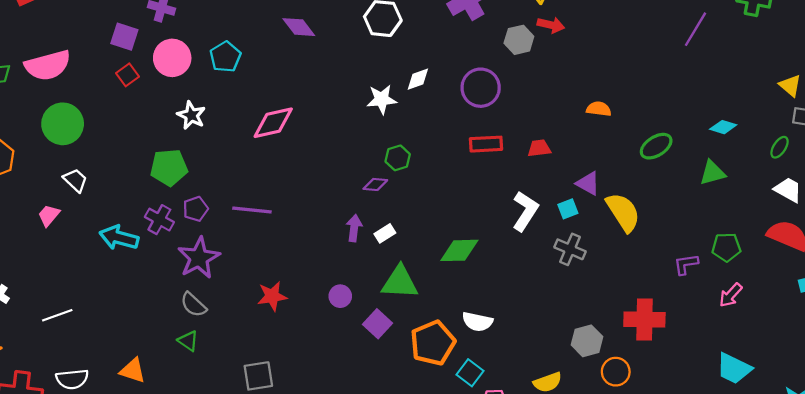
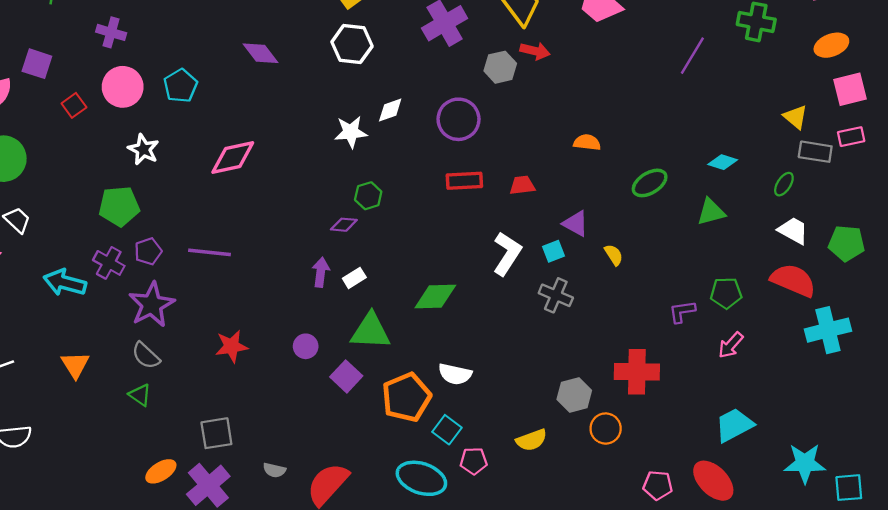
purple square: (124, 37) -> (37, 64), moved
yellow semicircle: (623, 212) -> (614, 255), size x0.5
cyan trapezoid: (734, 368) -> (734, 425), turned 126
orange triangle: (133, 371) -> (75, 365), moved, turned 40

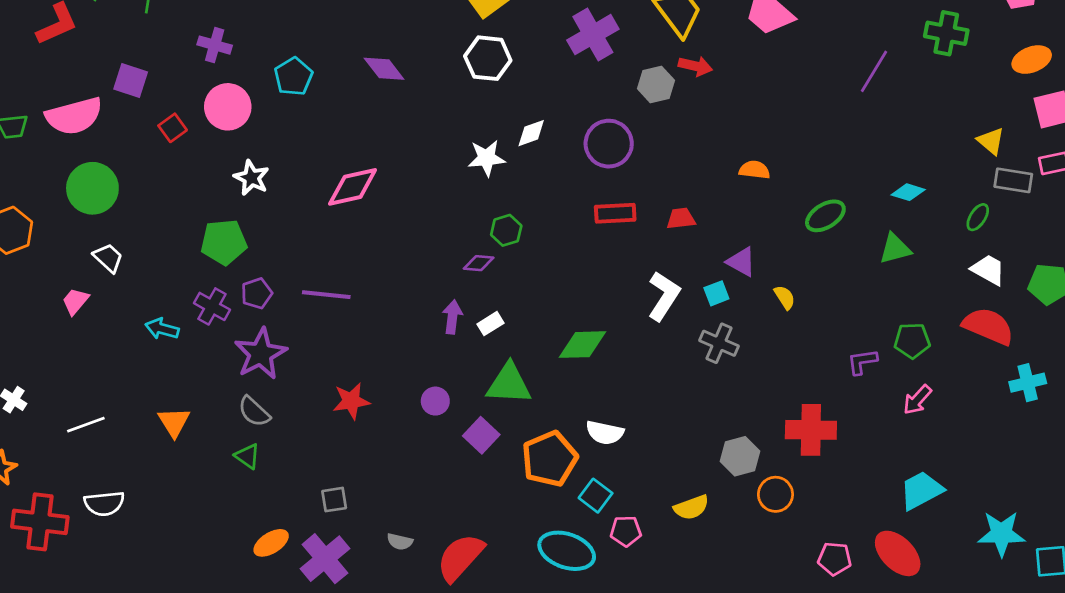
cyan pentagon: (181, 86) -> (293, 77), moved
cyan arrow: (65, 283) -> (162, 329), size x0.7
cyan cross: (828, 330) -> (1028, 383), size x0.7
gray square: (216, 433) -> (334, 500), size x0.7

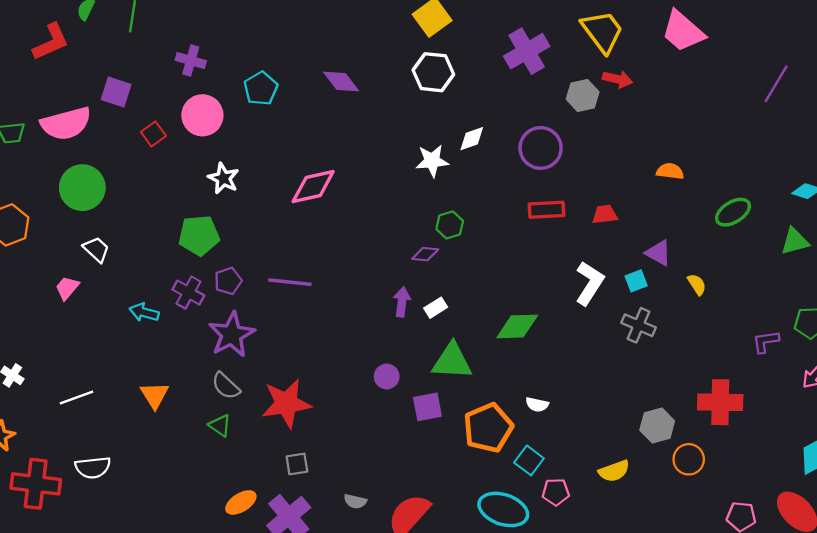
red star: (351, 401) -> (286, 403), moved, size x1.5
white semicircle: (605, 433) -> (537, 405), size x0.7
purple square: (481, 435) -> (427, 407), turned 36

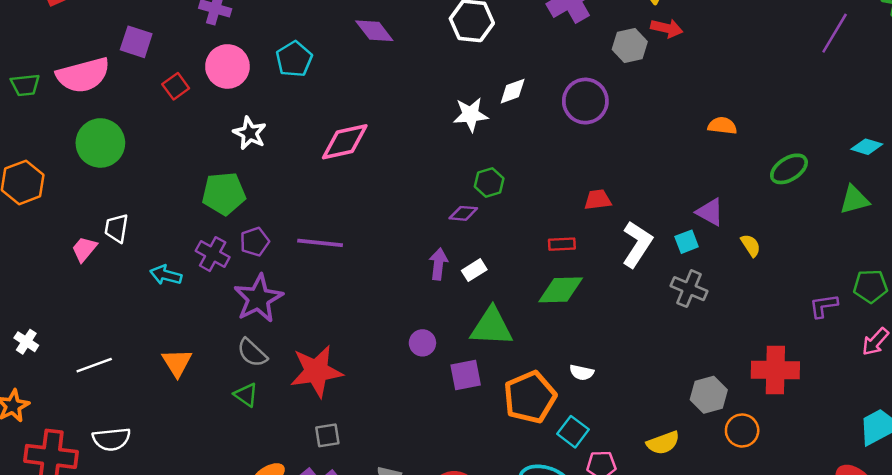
cyan pentagon: (261, 88) -> (294, 59), moved
red rectangle: (546, 210) -> (562, 244), moved, size x0.7
red trapezoid: (605, 214) -> (598, 200), moved
white trapezoid: (96, 249) -> (116, 228), moved, turned -124

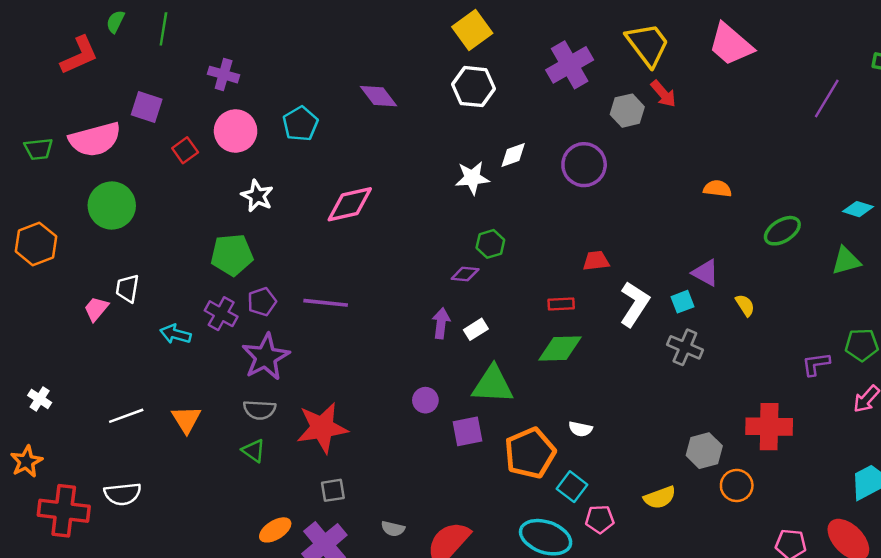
red arrow: (667, 28) -> (663, 94), turned 36
gray semicircle: (252, 353) -> (260, 410), turned -40
white line: (94, 365) -> (126, 416), moved

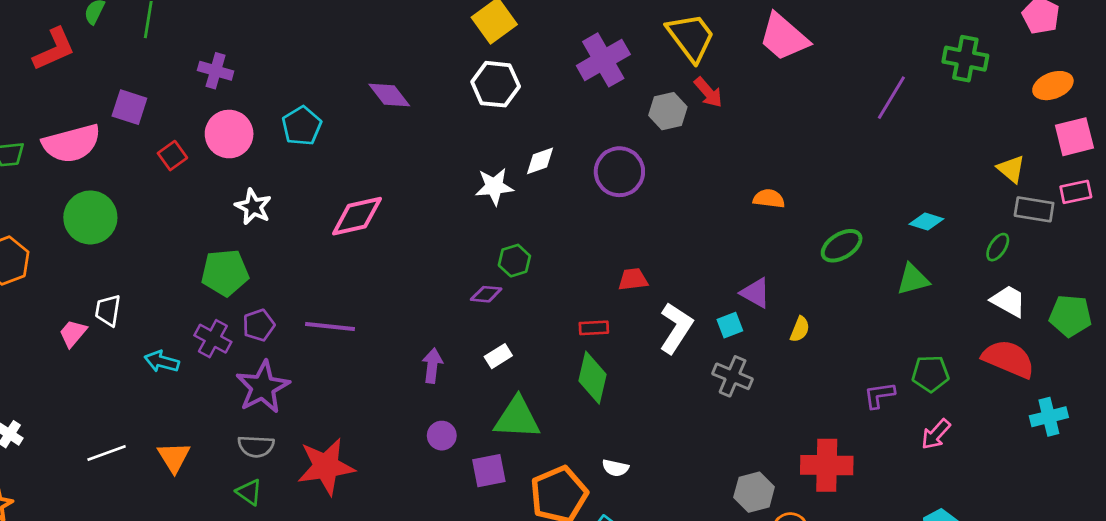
yellow semicircle: (745, 305) -> (800, 329), turned 55
purple arrow: (441, 323) -> (432, 366), moved
green diamond: (560, 348) -> (593, 378), turned -75

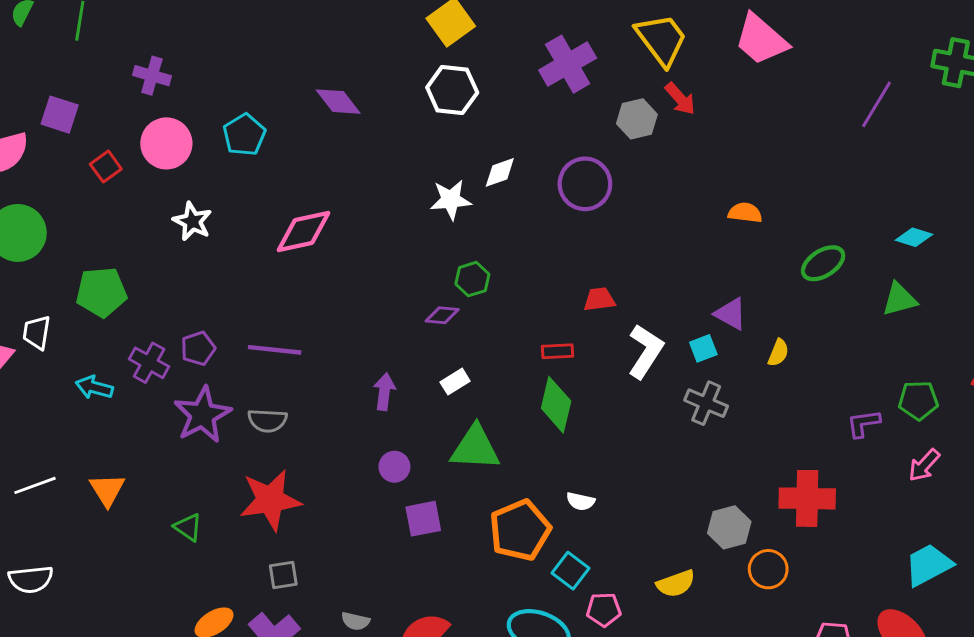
green pentagon: (225, 273) -> (101, 292), moved
gray semicircle: (256, 446) -> (267, 421), moved
purple square: (489, 471) -> (423, 519), moved

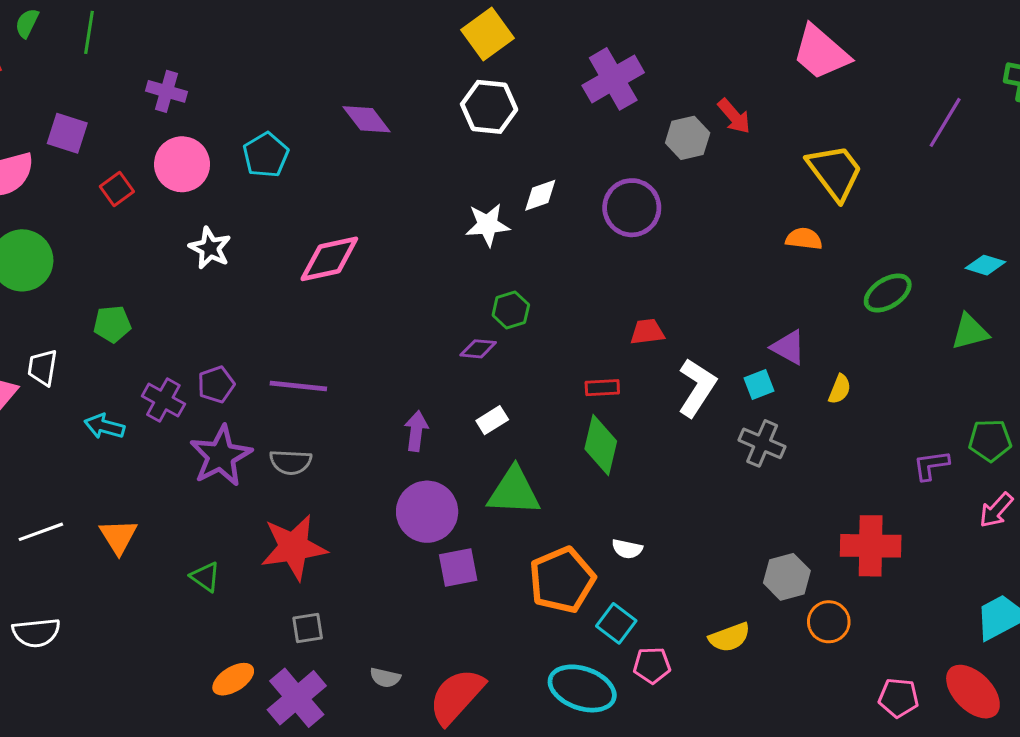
yellow trapezoid: (661, 40) -> (835, 172), moved
green pentagon: (101, 292) -> (112, 324), size x0.7
purple circle: (394, 467) -> (427, 512), size x1.8

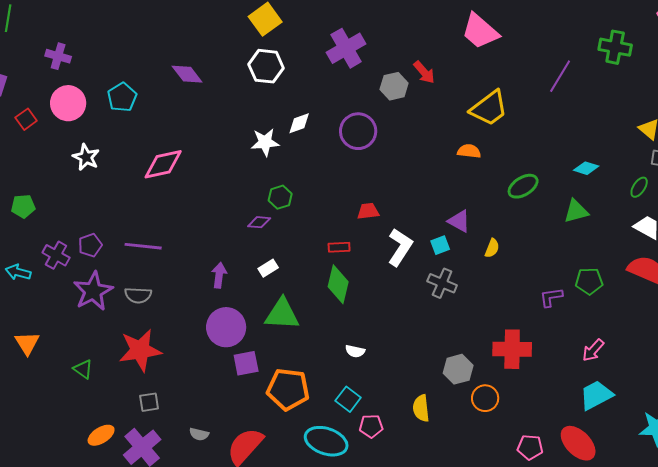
yellow trapezoid: (835, 172) -> (489, 108), turned 90
pink arrow: (996, 510) -> (593, 350), moved
orange pentagon: (562, 580) -> (288, 389), moved, turned 30
yellow semicircle: (729, 637) -> (421, 408), turned 104

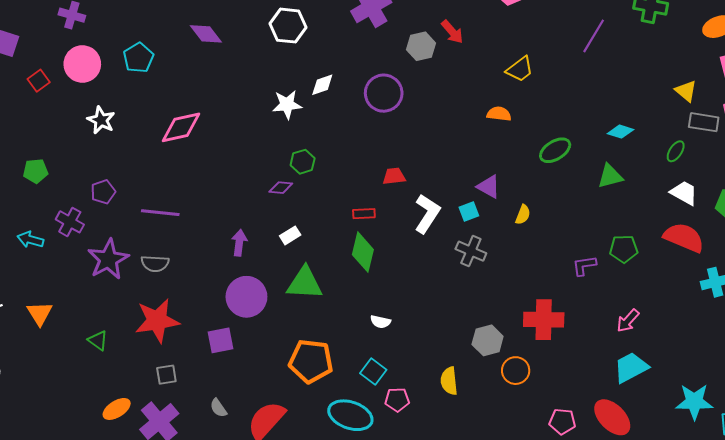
yellow trapezoid: (489, 108) -> (520, 69), size x0.7
purple pentagon: (90, 245) -> (103, 192), moved
purple square: (246, 363) -> (221, 340), moved
gray semicircle: (199, 434) -> (218, 408), turned 42

